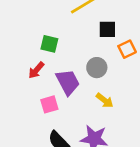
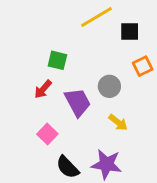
black square: (107, 29) -> (130, 31), moved
pink square: (49, 104) -> (47, 134), moved, turned -30

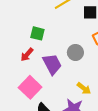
yellow arrow: (118, 122) -> (84, 88), moved
pink square: (47, 134) -> (30, 87), size x1.5

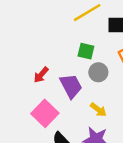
green square: (37, 33) -> (86, 51), moved
yellow arrow: (84, 88) -> (98, 110), moved

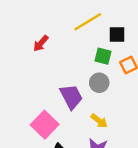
green square: (86, 51) -> (103, 56), moved
red arrow: (41, 75) -> (41, 43), moved

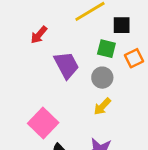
purple trapezoid: (71, 97) -> (66, 65), moved
yellow arrow: (99, 121) -> (102, 106), moved, turned 96

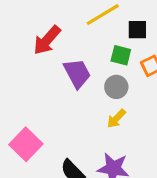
red arrow: (39, 35) -> (47, 40), size x1.5
pink square: (43, 123) -> (26, 144), moved

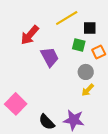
gray circle: (116, 87) -> (86, 72), moved
yellow arrow: (116, 119) -> (88, 90), moved

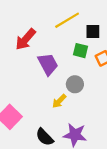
gray circle: (86, 72) -> (75, 84), moved
yellow arrow: (88, 90) -> (59, 101), moved

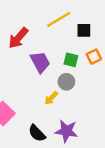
green square: (81, 51) -> (71, 60), moved

